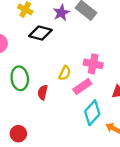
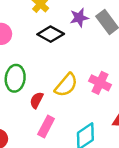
yellow semicircle: (65, 73) -> (66, 85), size x1.5
pink rectangle: (82, 87) -> (46, 126), moved, turned -42

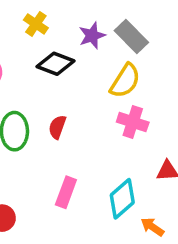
yellow semicircle: (66, 85) -> (125, 81), moved
red semicircle: (37, 100) -> (57, 127), moved

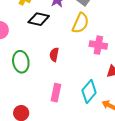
pink cross: (133, 122) -> (98, 45), moved
red semicircle: (57, 127) -> (54, 55), moved

